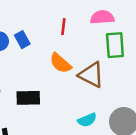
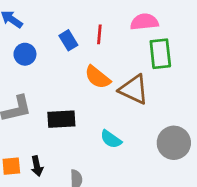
blue rectangle: (22, 40) -> (68, 40), moved
cyan semicircle: (87, 120) -> (111, 139), moved, turned 60

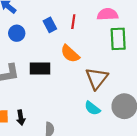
brown triangle: (134, 89) -> (97, 78), moved, turned 40
black rectangle: (61, 119) -> (40, 69), moved
cyan semicircle: (111, 139) -> (92, 108), moved

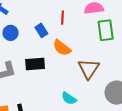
blue rectangle: (50, 25) -> (41, 30), moved
cyan semicircle: (92, 108) -> (69, 98), moved

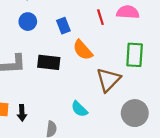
red line: (62, 18) -> (100, 17), moved, turned -32
green rectangle: (106, 30) -> (135, 55), moved

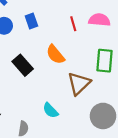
blue rectangle: (63, 26) -> (31, 21), moved
black rectangle: (49, 62) -> (23, 65), turned 40

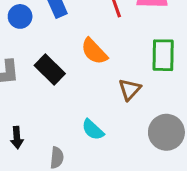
brown triangle: (79, 84) -> (130, 89), size x0.7

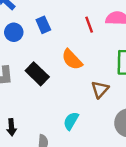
cyan semicircle: (93, 130) -> (71, 121), turned 78

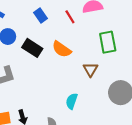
blue rectangle: (43, 25) -> (41, 15), moved
black rectangle: (37, 74) -> (32, 48), moved

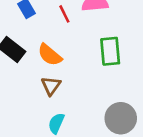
brown triangle: (90, 69) -> (51, 86), moved

